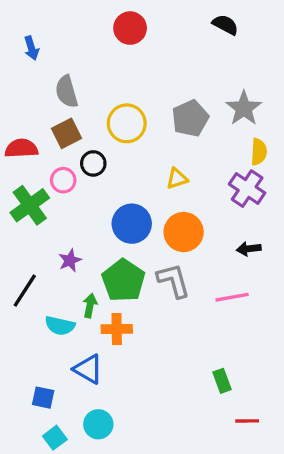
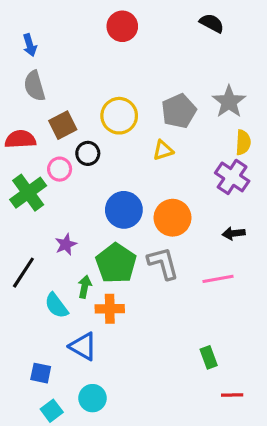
gray semicircle: (67, 92) -> (34, 86), moved
yellow triangle: (177, 179) -> (163, 150), moved
cyan semicircle: (60, 326) -> (56, 306), turned 40

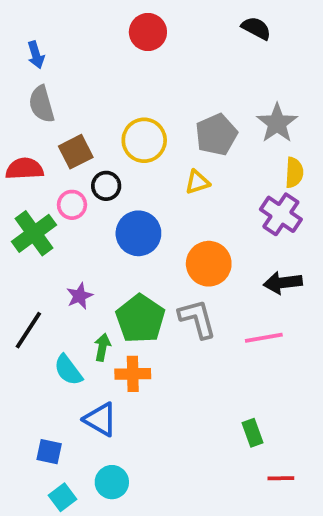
blue circle: (124, 210) -> (138, 233), moved
black arrow: (234, 233) -> (283, 283), size x1.4

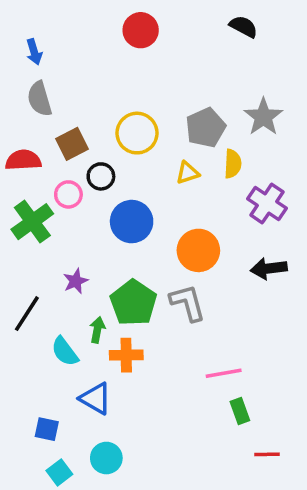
yellow semicircle: (294, 173) -> (233, 164), moved
pink line: (264, 338) -> (224, 373), moved

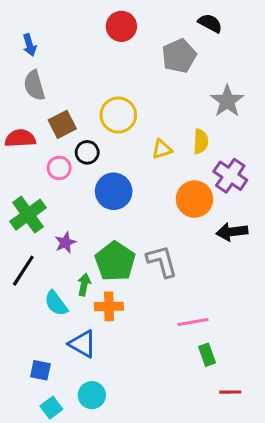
gray pentagon: (206, 128) -> (179, 56), moved
green cross: (32, 222) -> (28, 215), moved
orange circle: (198, 250) -> (195, 199), moved

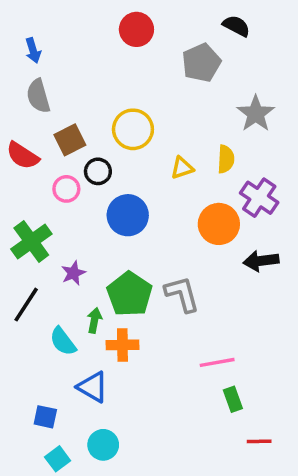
red semicircle: (20, 138) -> (23, 156), turned -144

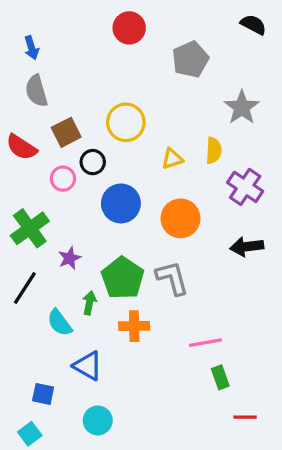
black semicircle: (236, 26) -> (253, 25), moved
orange circle: (219, 224) -> (181, 218), moved
orange cross: (122, 345) -> (134, 326), moved
cyan square: (58, 459) -> (30, 434), moved

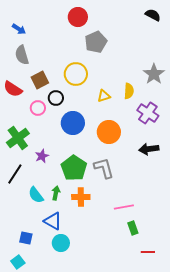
blue arrow: (31, 48) -> (19, 29), turned -40
gray pentagon: (190, 59) -> (96, 42), moved
gray star: (242, 107) -> (154, 74), moved
green arrow: (89, 303) -> (56, 193), moved
cyan circle: (98, 420) -> (61, 243), moved

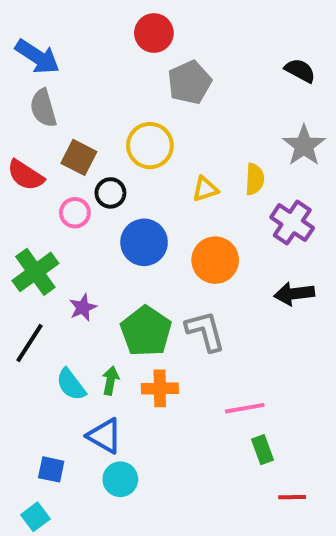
black semicircle: (153, 15) -> (300, 71), moved
blue arrow: (19, 29) -> (37, 57), size x1.6
brown square: (40, 80) -> (79, 157), turned -36

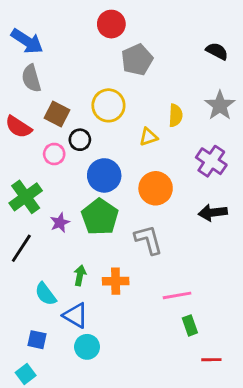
yellow semicircle: (255, 179) -> (176, 115), moved
green pentagon: (146, 331) -> (100, 217), moved
cyan semicircle: (71, 385) -> (46, 294), moved

